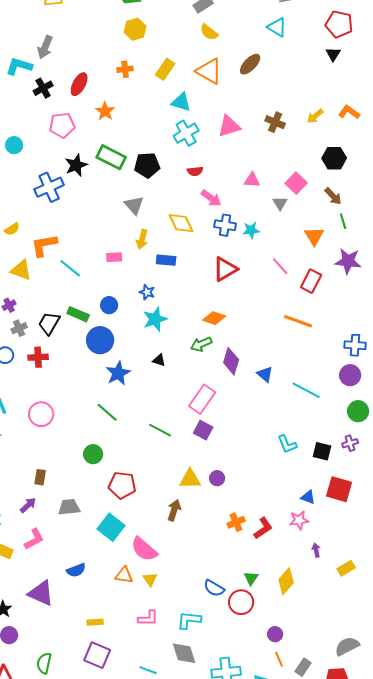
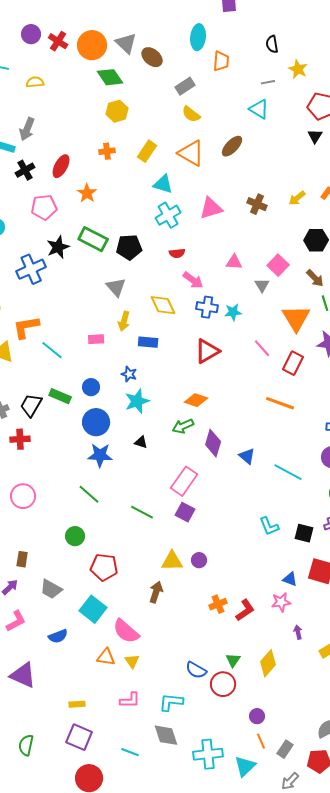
orange triangle: (314, 236) -> (296, 318), size x1.4
blue circle: (100, 340) -> (96, 422), moved
blue star: (118, 373) -> (100, 455), turned 30
gray trapezoid: (69, 507) -> (51, 589), turned -145
blue semicircle: (76, 570) -> (58, 636), moved

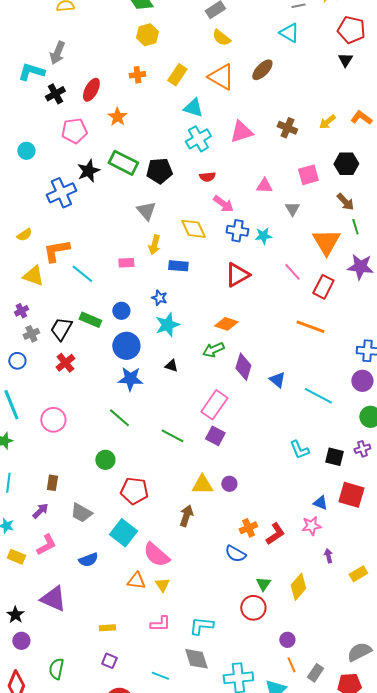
pink square: (278, 265) -> (308, 175), moved, turned 30
red cross: (20, 439) -> (65, 363), moved, turned -36
blue semicircle: (196, 670) -> (235, 554), moved
purple square: (79, 737) -> (109, 661), size x0.6

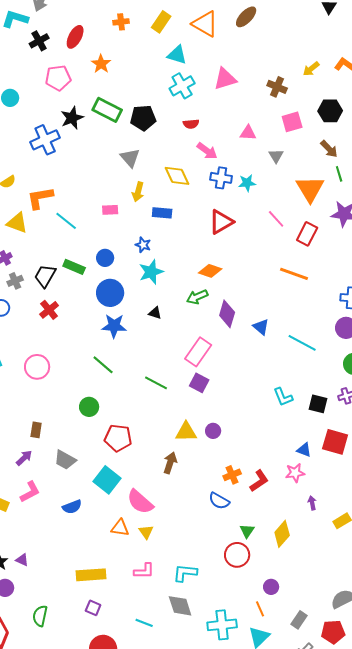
brown cross: (287, 128) -> (277, 87), moved
purple triangle: (53, 599) -> (22, 560), moved, size x0.5
yellow rectangle: (107, 628) -> (91, 575), size x1.8
orange line: (291, 665) -> (260, 609), moved

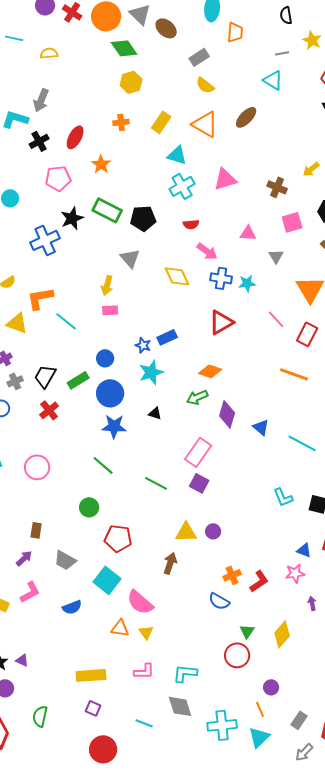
yellow arrow: (138, 192) -> (107, 285), moved
blue rectangle: (162, 213) -> (167, 337), moved, turned -30
green rectangle: (74, 267) -> (78, 380), moved, turned -55

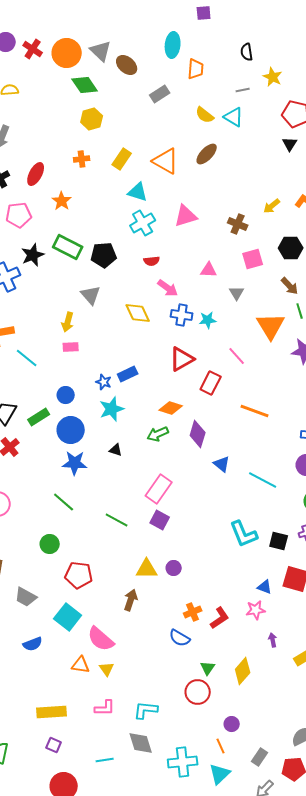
yellow semicircle: (205, 85) -> (205, 115), moved
red rectangle: (307, 334) -> (211, 383), moved
purple diamond: (227, 414) -> (198, 434), moved
cyan L-shape: (283, 497) -> (244, 534), size x1.4
cyan line: (144, 723) -> (105, 760), turned -30

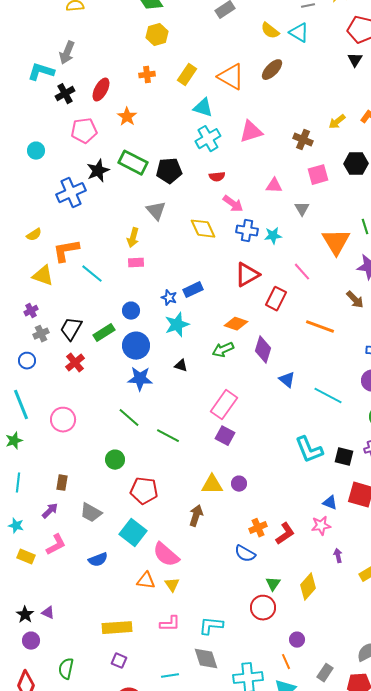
brown arrow: (290, 286) -> (355, 300), moved
green line: (117, 520) -> (168, 436), moved

